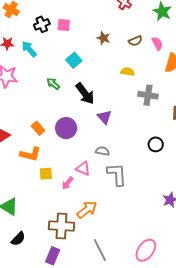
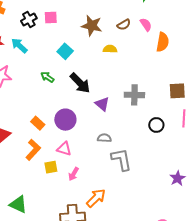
brown star: (103, 38) -> (92, 26), size x1.5
yellow semicircle: (128, 72) -> (110, 49), moved
gray cross: (148, 95) -> (134, 95), moved
orange L-shape: (30, 154) -> (33, 150), turned -55
pink triangle: (83, 169) -> (64, 149), moved

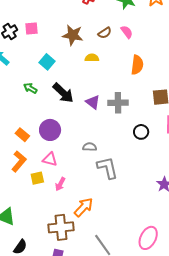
orange semicircle: (163, 42) -> (137, 65), moved
purple triangle: (102, 104) -> (93, 102), moved

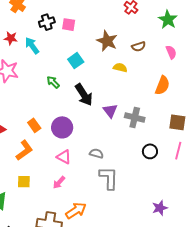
pink semicircle: (127, 32) -> (171, 52), moved
pink triangle: (50, 159) -> (64, 157), moved
yellow square: (37, 178) -> (24, 182), moved

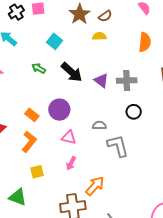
brown star: (107, 41) -> (80, 14), turned 30
brown semicircle: (139, 46) -> (105, 16), moved
black circle: (150, 151) -> (134, 112), moved

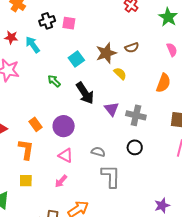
brown star: (80, 14) -> (106, 53), moved
yellow semicircle: (99, 36) -> (120, 74), moved, turned 32
orange L-shape: (29, 142) -> (26, 149), turned -45

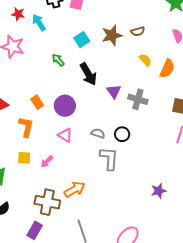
yellow semicircle: (120, 74) -> (145, 60), moved
black circle: (135, 147) -> (122, 134), moved
pink arrow: (61, 181) -> (47, 162), moved

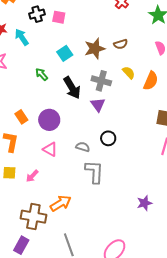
gray cross: (138, 99) -> (101, 81), moved
black circle: (122, 134) -> (108, 138), moved

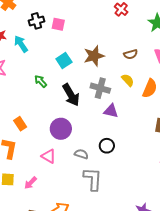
brown semicircle: (121, 44) -> (131, 54), moved
purple triangle: (98, 105) -> (111, 111), moved, turned -42
purple circle: (49, 120) -> (61, 129), moved

